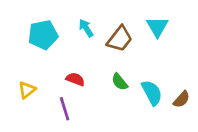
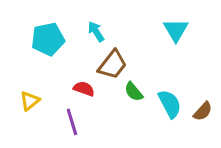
brown trapezoid: (120, 39) -> (113, 65), moved

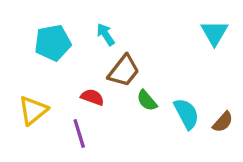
cyan triangle: (176, 30) -> (214, 33), moved
yellow triangle: (30, 101) -> (33, 110), size x1.4

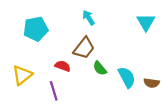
cyan arrow: (106, 34) -> (89, 18), moved
brown semicircle: (223, 122) -> (152, 83), turned 56

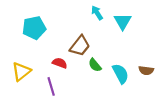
cyan arrow: (89, 18) -> (97, 13), moved
cyan triangle: (146, 22) -> (123, 21), moved
brown semicircle: (152, 83) -> (146, 70), moved

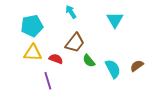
cyan arrow: (97, 13) -> (71, 12), moved
brown semicircle: (146, 70) -> (137, 66), turned 136
yellow triangle: (21, 71) -> (33, 53), moved, turned 42

